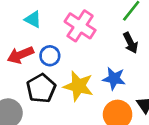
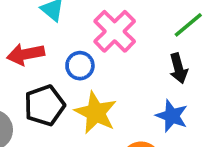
blue circle: (50, 56) -> (80, 66), moved
blue star: (114, 79) -> (172, 116), moved

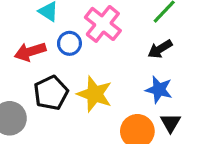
blue circle: (80, 66) -> (69, 43), moved
black arrow: (178, 68) -> (160, 49), turned 80

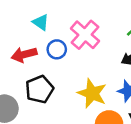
yellow star: (95, 94) -> (92, 93), moved

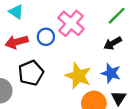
cyan triangle: (41, 22) -> (16, 12), moved

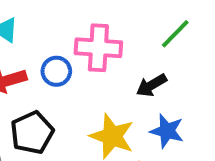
pink cross: (71, 23) -> (98, 48), turned -36
black arrow: (113, 43) -> (151, 85), moved

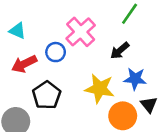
pink cross: (98, 48) -> (81, 32), turned -36

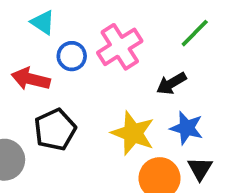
cyan triangle: (17, 31) -> (43, 22), moved
blue circle: (56, 52) -> (72, 56), moved
red arrow: (24, 64) -> (31, 79), turned 30

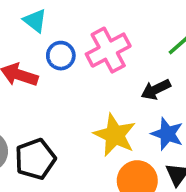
black pentagon: (55, 130) -> (35, 159), moved

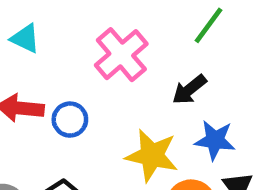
blue circle: (61, 56) -> (70, 120), moved

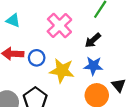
blue star: (215, 140) -> (93, 66), moved
yellow star: (152, 155) -> (62, 71), moved

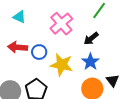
blue star: (93, 66) -> (90, 62), turned 30

